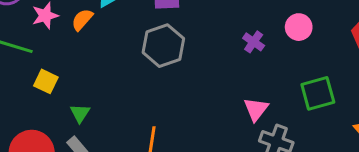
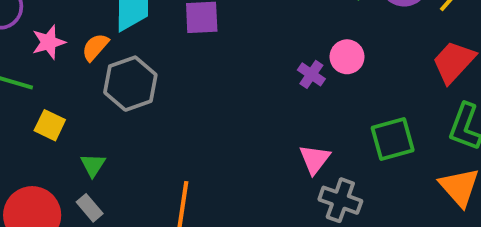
pink circle: (299, 27) -> (347, 57), moved
gray hexagon: (163, 46) -> (130, 84), moved

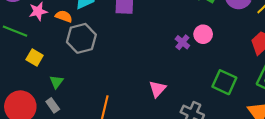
orange semicircle: (95, 47) -> (64, 16), turned 63
green square: (393, 139) -> (224, 82), turned 35
pink triangle: (315, 159) -> (157, 89), moved

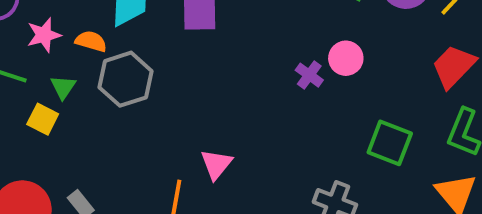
green triangle: (57, 82) -> (63, 87), moved
pink triangle: (157, 89) -> (216, 164), moved

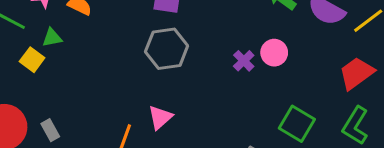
gray hexagon: (126, 79) -> (167, 49), moved
green triangle: (63, 87) -> (52, 38), turned 35

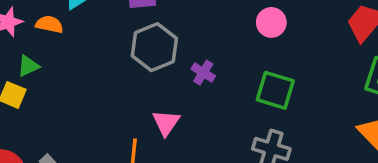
purple cross: (244, 61) -> (203, 73), moved
green square: (297, 124) -> (275, 90), moved

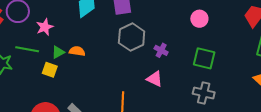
orange semicircle: (49, 24) -> (77, 51), moved
pink triangle: (166, 123) -> (155, 79), moved, turned -36

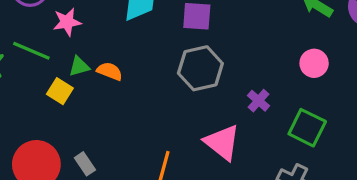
purple cross: (161, 50) -> (259, 101), moved
pink triangle: (155, 79) -> (222, 142), size x1.4

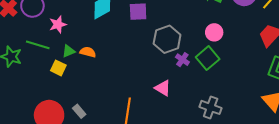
gray hexagon: (200, 68) -> (167, 39), moved
green square: (307, 128) -> (208, 58), moved, turned 30
pink triangle: (222, 142) -> (163, 88), size x0.7

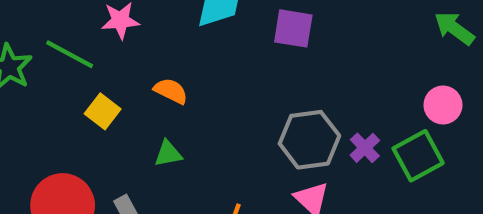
gray hexagon: (167, 39) -> (309, 140), moved
green triangle: (69, 51) -> (168, 154), moved

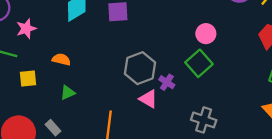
yellow square: (103, 111) -> (28, 79), turned -30
purple cross: (365, 148) -> (167, 82), moved

